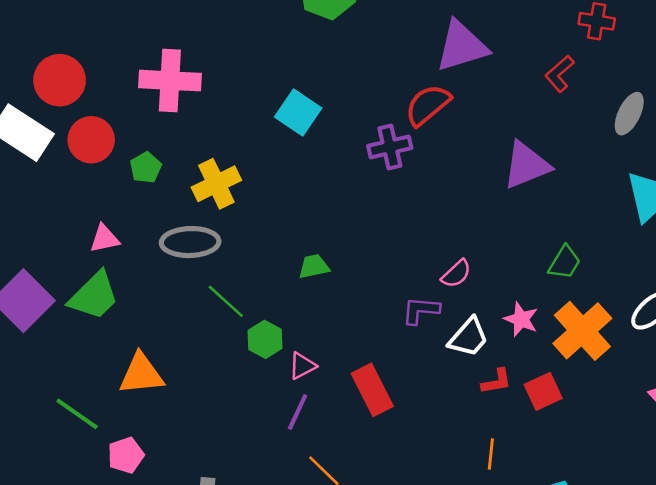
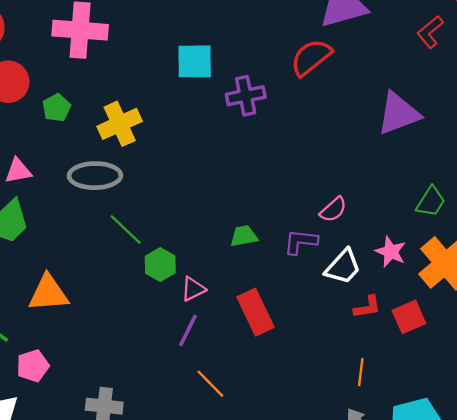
cyan square: (298, 113) -> (195, 61), turned -36
purple cross: (390, 147) -> (246, 96), moved
green trapezoid: (314, 266) -> (244, 236), moved

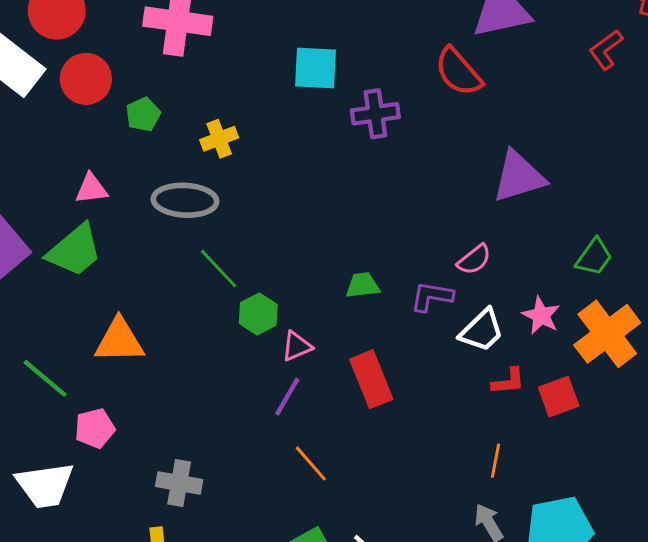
red semicircle: (311, 57) -> (458, 72), turned -96
purple triangle: (399, 113) -> (519, 177), moved
yellow cross: (120, 124) -> (219, 139), size x0.7

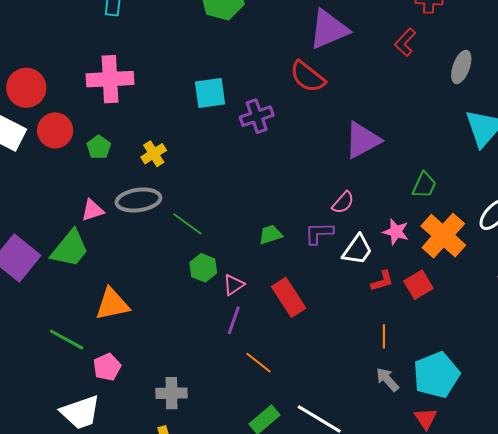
pink triangle: (91, 189) -> (93, 210), moved
green line: (219, 269) -> (187, 224), moved

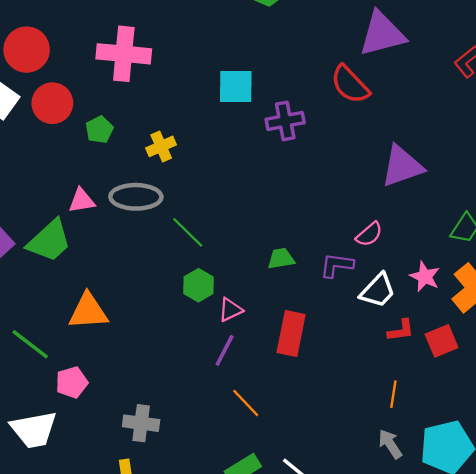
red rectangle: (289, 297) -> (291, 333), turned 36

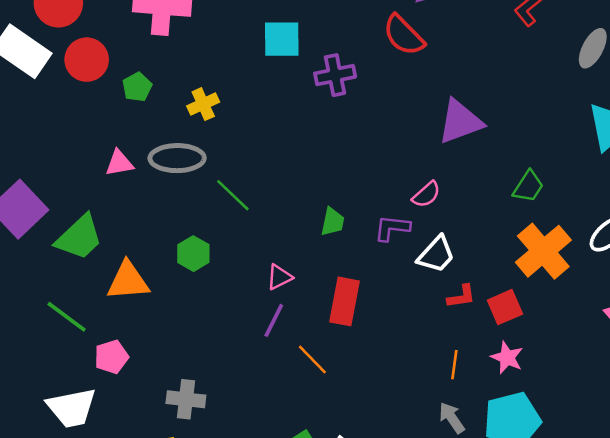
green trapezoid: (49, 241) -> (79, 237), moved
green trapezoid: (281, 259) -> (333, 222), turned 112
pink star: (425, 277) -> (507, 358), moved
green hexagon: (198, 285) -> (193, 254), moved
orange line: (246, 403) -> (312, 359), moved

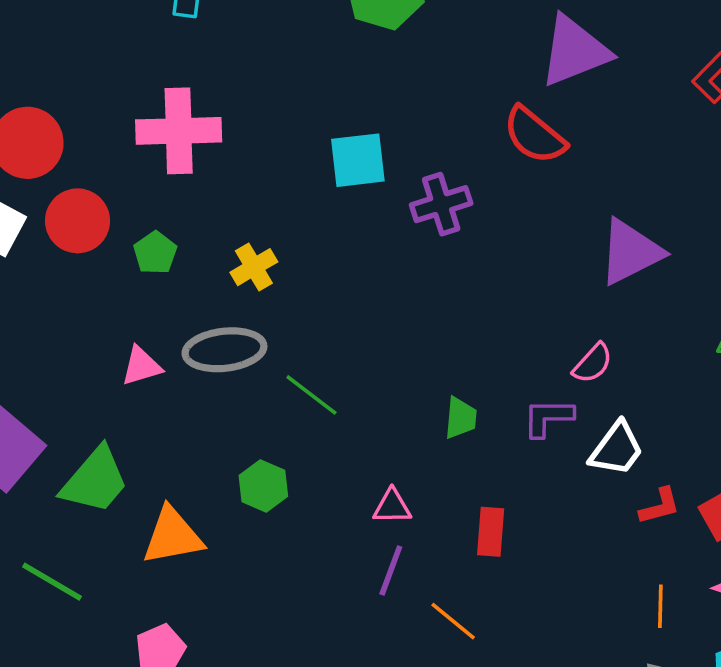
pink triangle: (279, 277) -> (392, 507), turned 32
red rectangle: (345, 301) -> (491, 532), size x0.7
green line: (67, 317) -> (52, 582), moved

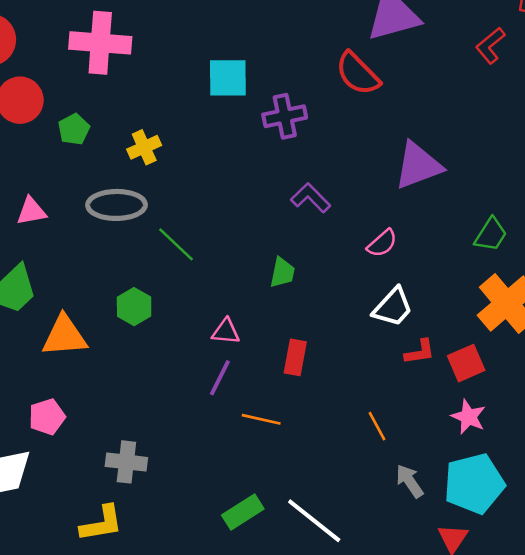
pink triangle: (141, 366) -> (31, 211), moved
purple L-shape: (548, 417) -> (311, 198), moved, turned 39
orange line: (660, 606) -> (377, 426), moved, turned -36
orange line: (453, 621) -> (261, 419), turned -33

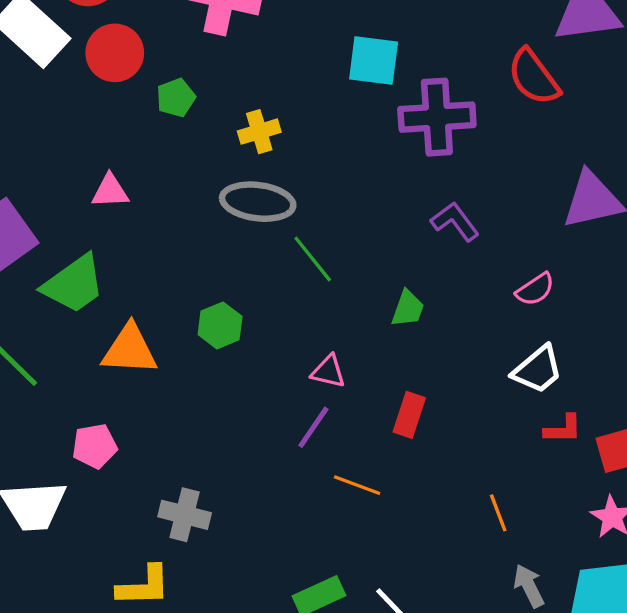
purple cross: (285, 116) -> (437, 117), size x1.4
gray ellipse: (116, 205) -> (258, 202), moved
green line: (176, 244) -> (313, 259), moved

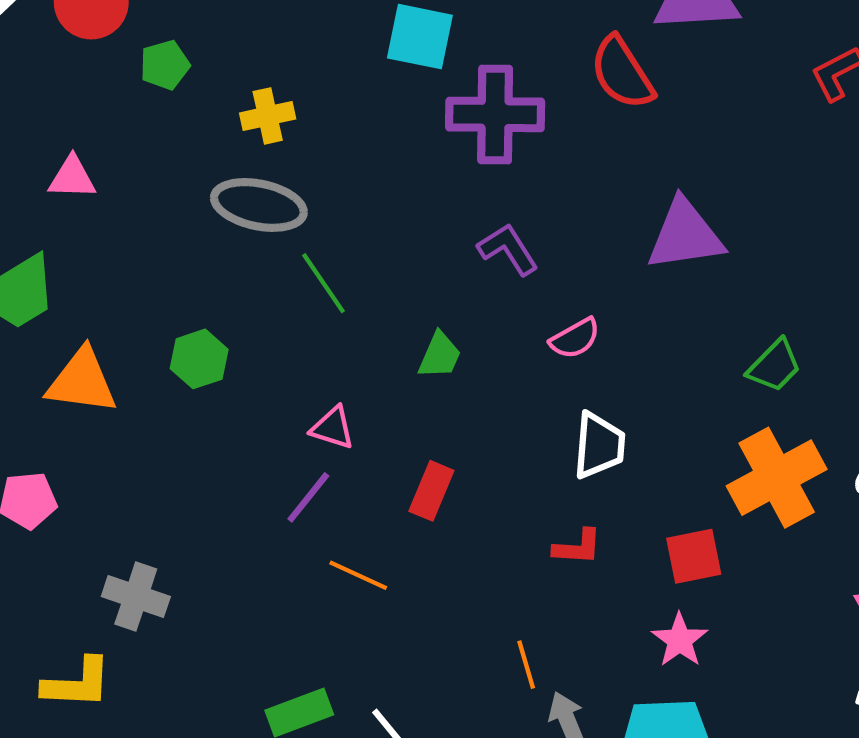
pink semicircle: (535, 289) -> (575, 338), moved
white trapezoid: (538, 370) -> (599, 446), turned -50
red L-shape: (563, 429) -> (578, 547), moved
orange line: (498, 513) -> (526, 665), moved

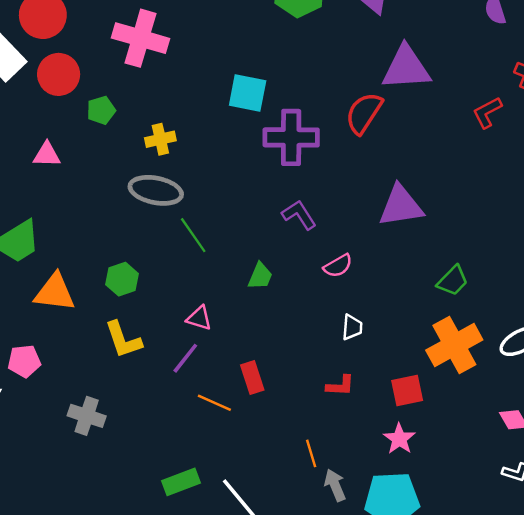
red semicircle: (622, 73) -> (364, 113), turned 66
pink triangle: (72, 178) -> (47, 155), moved
white trapezoid: (599, 446) -> (352, 327), size x0.7
red rectangle: (431, 491) -> (252, 377), moved, turned -40
yellow L-shape: (77, 683) -> (123, 340), moved, turned 69

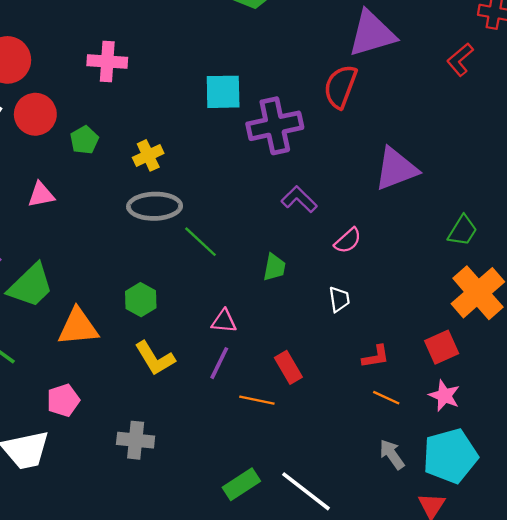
pink cross: (141, 38) -> (107, 61), size x0.7
white trapezoid: (352, 327) -> (339, 299), moved
orange line: (311, 453) -> (386, 398), moved, turned -36

